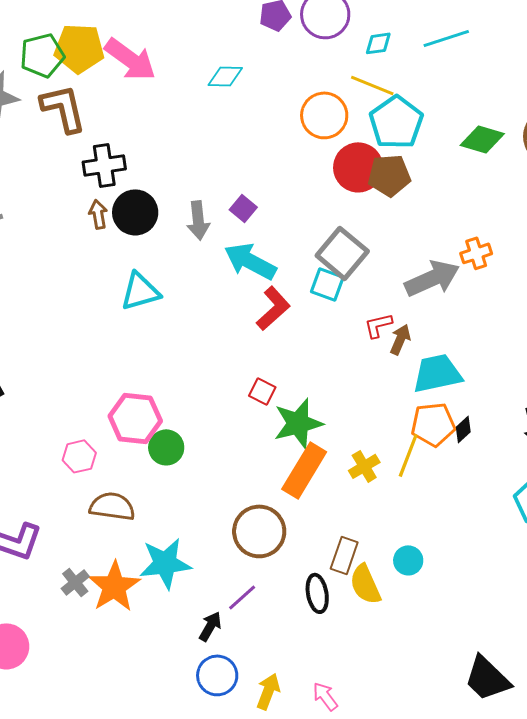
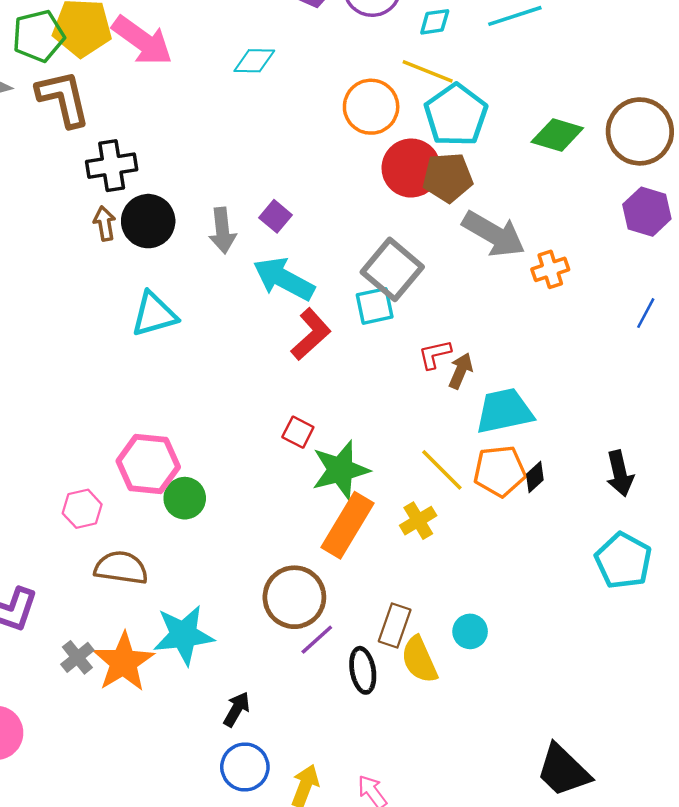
gray arrow: (432, 278) -> (494, 234), moved, turned 54
cyan square: (327, 284) -> (375, 306), turned -32
yellow line: (408, 455) -> (442, 470), moved, turned -66
purple line: (242, 597) -> (317, 640), moved

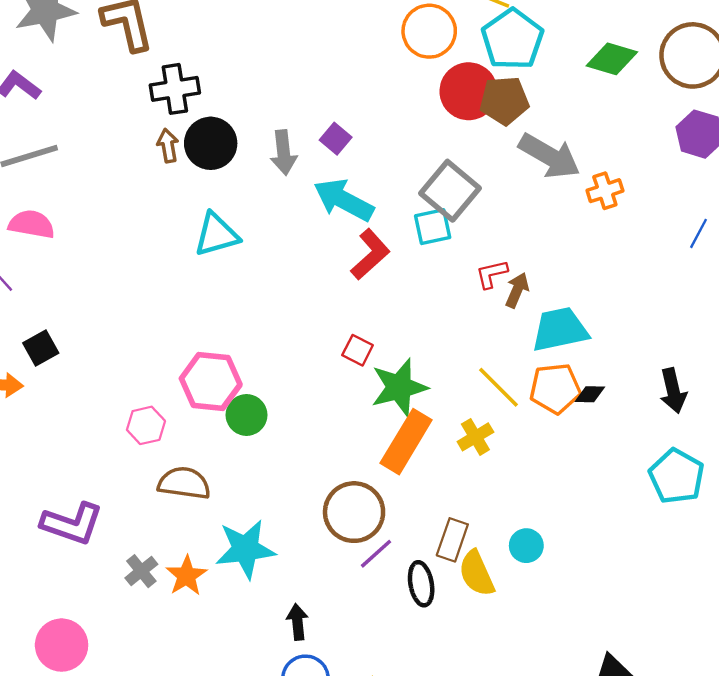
black diamond: (535, 477) -> (590, 394), turned 44
orange star: (123, 662) -> (186, 576), size x0.7
black arrow: (237, 709) -> (297, 622), turned -36

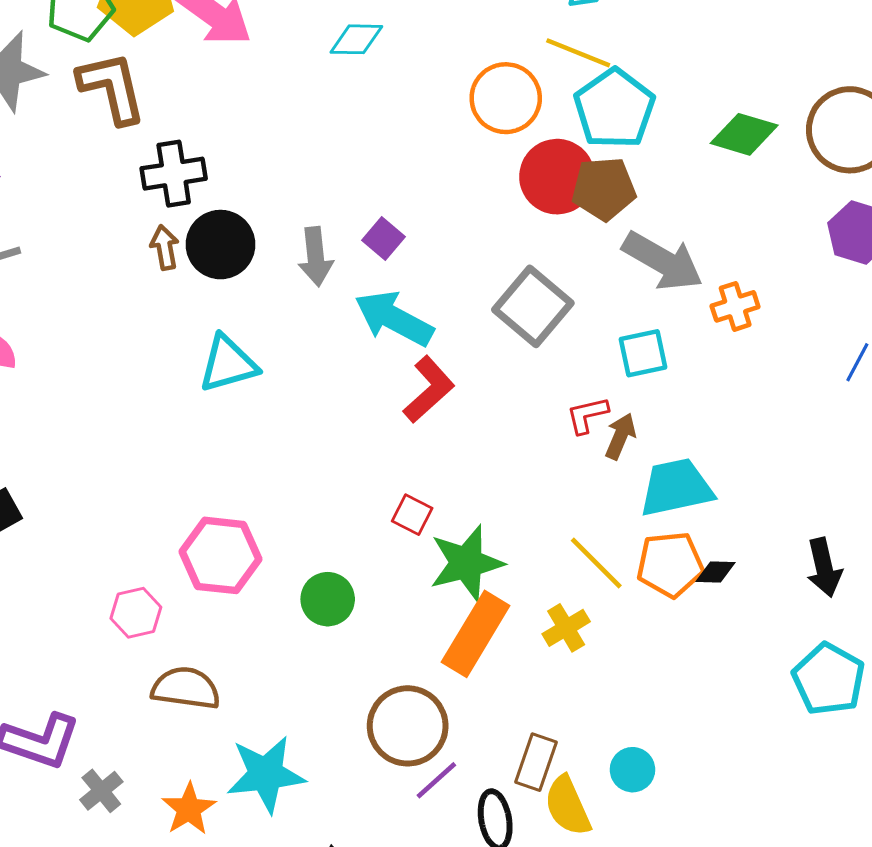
cyan square: (433, 227) -> (643, 353), moved
green circle: (247, 415) -> (328, 599), moved
gray cross: (141, 571) -> (101, 791), moved

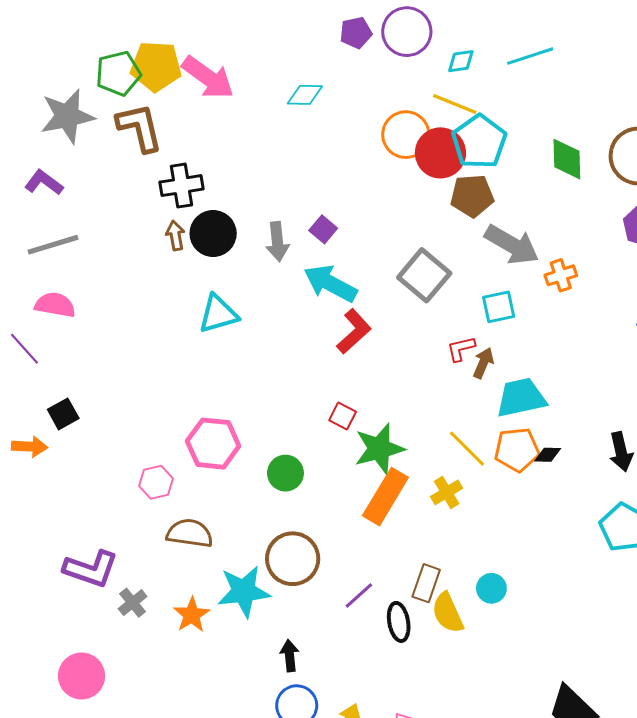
green diamond: (744, 134) -> (567, 159), turned 72
red circle: (557, 177) -> (440, 153), moved
brown circle: (408, 726) -> (293, 559), moved

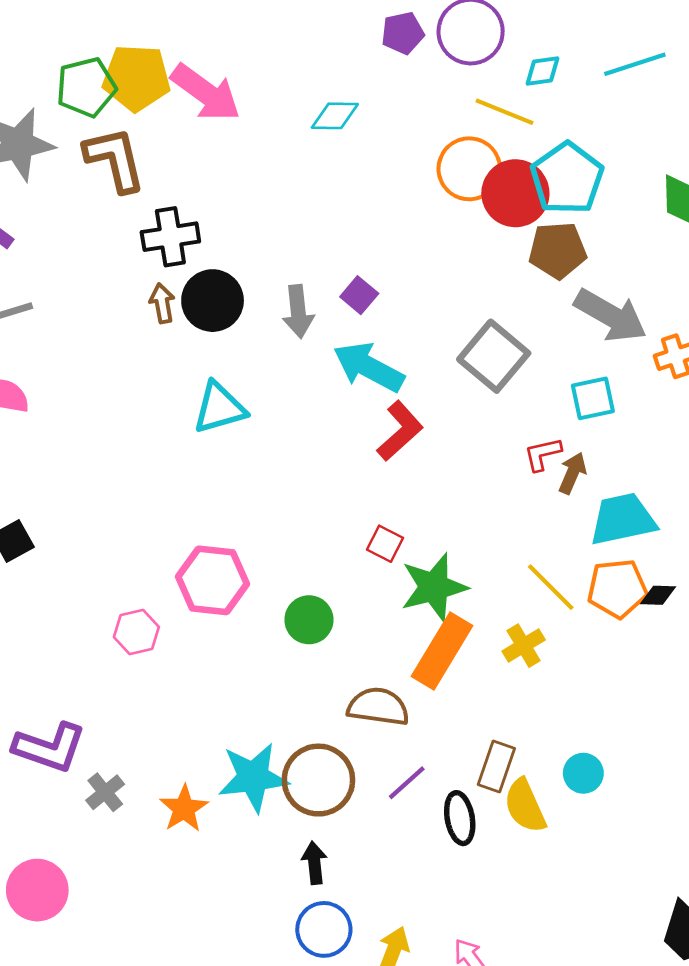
yellow line: (455, 104) -> (505, 112), moved
brown semicircle: (190, 533) -> (378, 707), moved
brown circle: (293, 559) -> (318, 780), moved

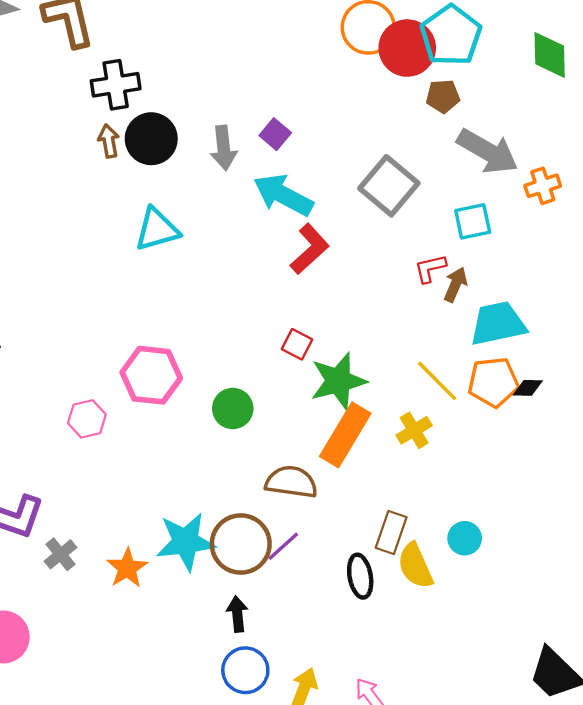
brown pentagon: (558, 250) -> (443, 96), size x0.7
purple line: (407, 783) -> (283, 546), moved

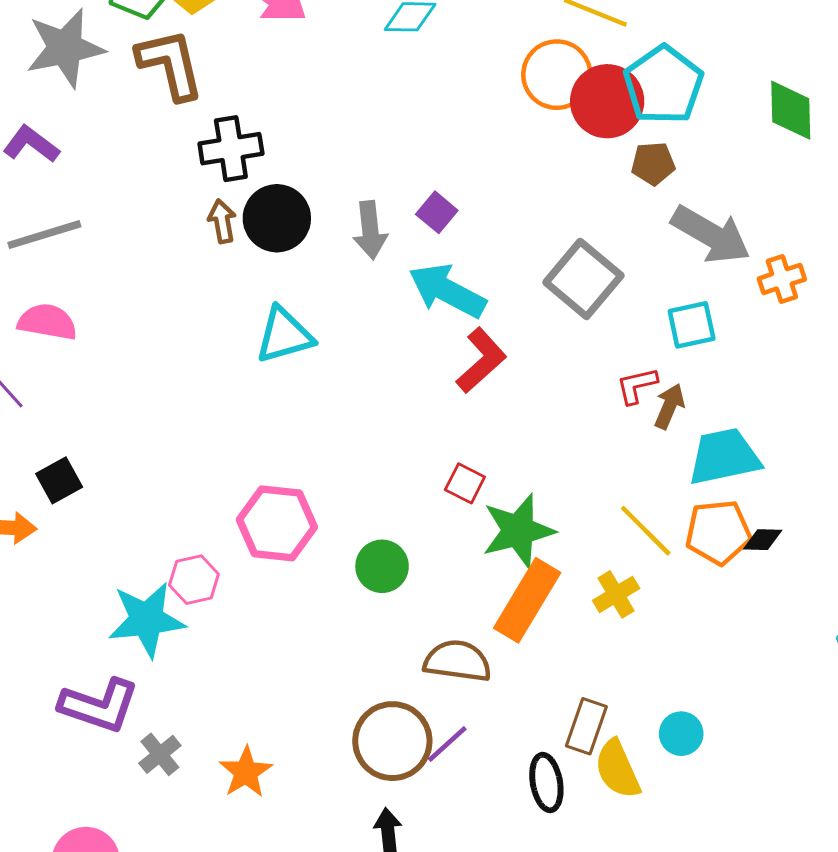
cyan star: (186, 542) -> (147, 620), moved

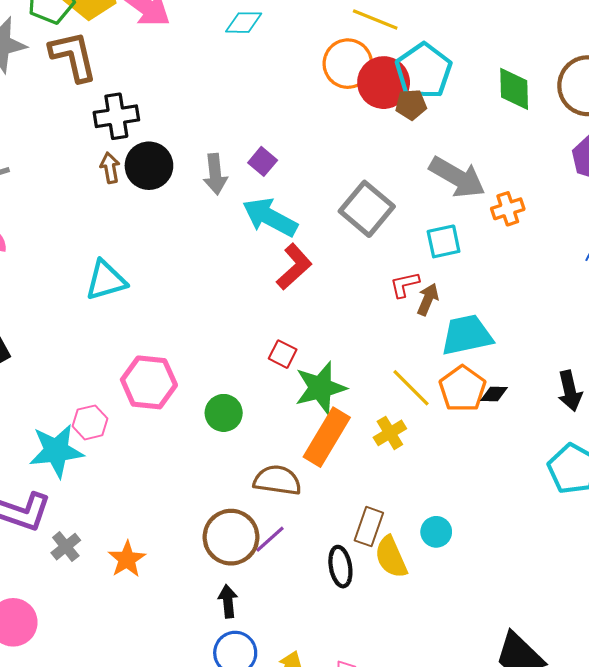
brown pentagon: (653, 163) -> (411, 105), moved
cyan triangle: (284, 335) -> (106, 280), moved
orange pentagon: (718, 532) -> (462, 389), turned -30

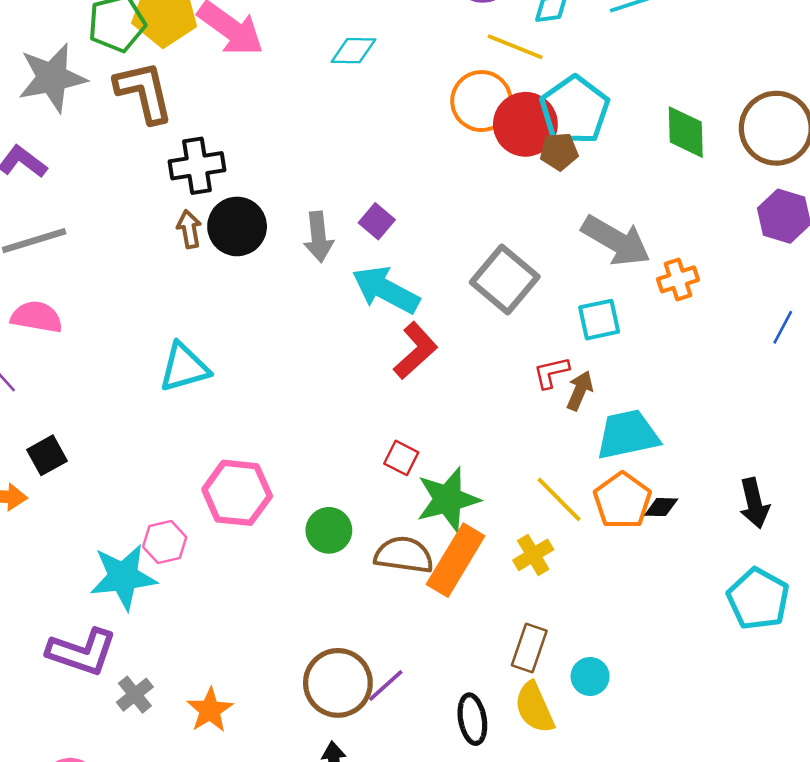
brown semicircle: (277, 480) -> (404, 555), moved
brown rectangle: (369, 527) -> (529, 648), moved

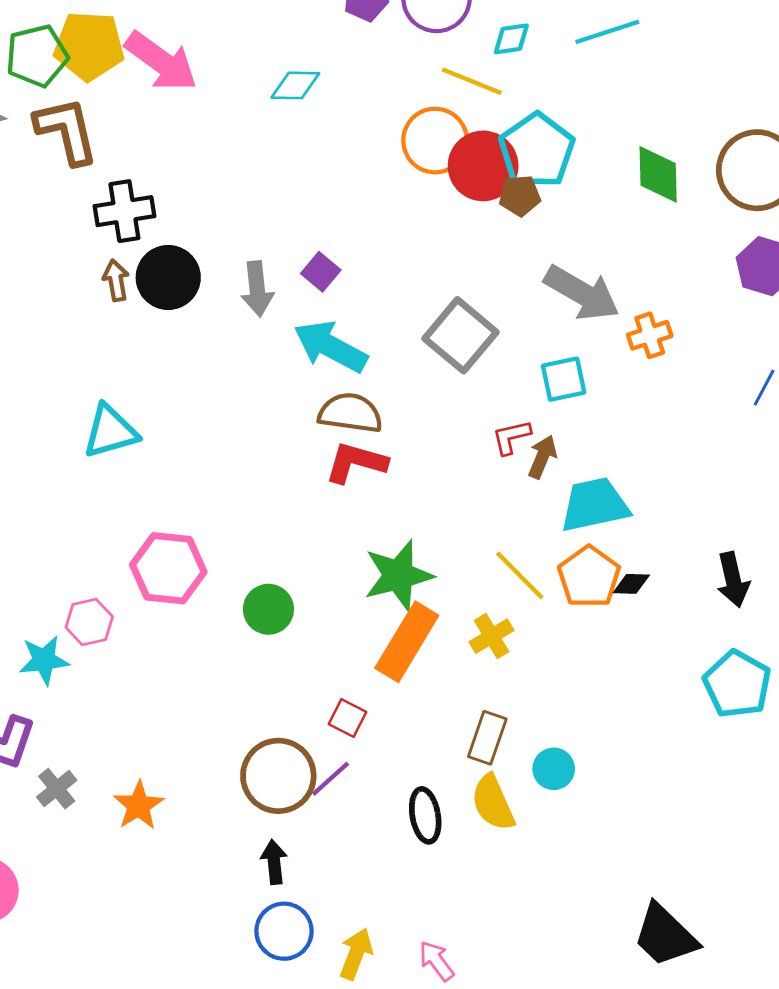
red L-shape: (415, 351) -> (356, 462), moved, turned -122
red square: (401, 458) -> (348, 718), moved
brown semicircle: (404, 555) -> (350, 413), moved
cyan star: (123, 577) -> (44, 660), size x0.7

